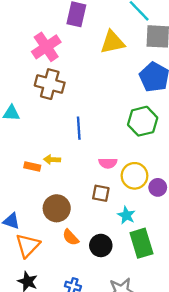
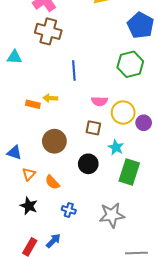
orange semicircle: (71, 237) -> (52, 182), moved
green rectangle: (141, 243) -> (129, 172), turned 35
orange triangle: (28, 245) -> (29, 174), size x0.6
black circle: (101, 245) -> (88, 164), moved

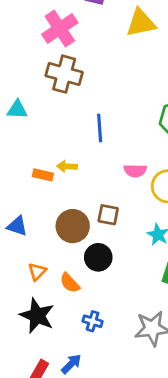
brown square: (93, 128) -> (108, 215), moved
blue triangle: (14, 153) -> (17, 226), moved
black circle: (88, 164) -> (98, 257), moved
black star: (29, 206) -> (37, 316), size x1.4

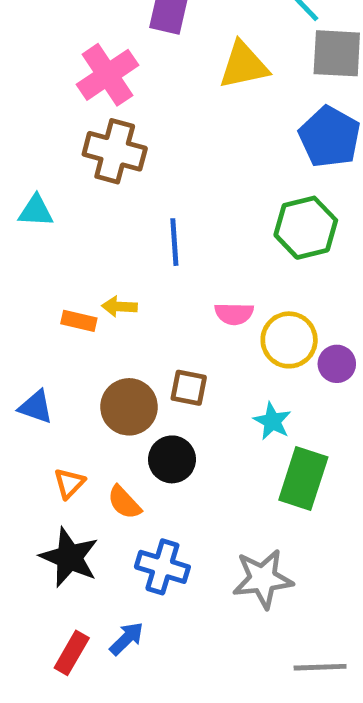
blue cross: (93, 321) -> (162, 567), size x1.5

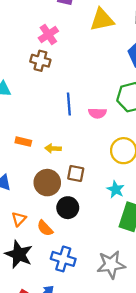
pink cross: (107, 75) -> (48, 35), moved, size x0.7
brown cross: (115, 151) -> (40, 61), size x0.7
yellow arrow: (119, 307) -> (53, 148), moved
pink semicircle: (234, 314) -> (97, 113), moved

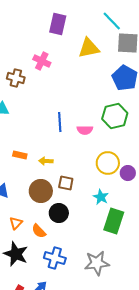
pink cross: (48, 35) -> (42, 61), turned -30
brown cross: (40, 61) -> (16, 78), moved

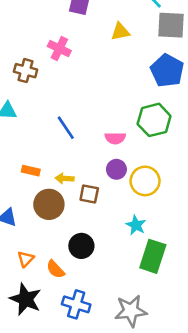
yellow triangle: (89, 48) -> (120, 32), size x0.7
blue line: (60, 122) -> (66, 128), moved, turned -30
purple circle: (128, 173) -> (116, 169), moved
brown square: (66, 183) -> (89, 194), moved
brown circle: (41, 191) -> (49, 204), moved

